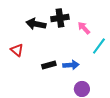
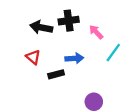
red triangle: (17, 50) -> (33, 57), moved
blue arrow: (71, 65) -> (74, 58), moved

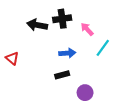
red triangle: (33, 57) -> (12, 58), moved
black rectangle: (56, 74) -> (62, 75), moved

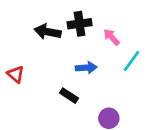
black rectangle: (62, 75) -> (69, 96), moved, turned 48

